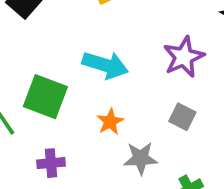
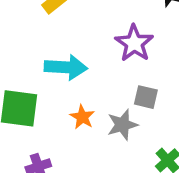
gray star: (141, 158) -> (122, 125), moved

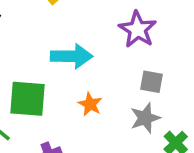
gray star: (122, 125) -> (145, 118), moved

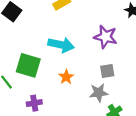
purple star: (138, 29) -> (105, 37), turned -30
gray square: (151, 82) -> (107, 71), turned -32

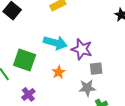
purple star: (105, 37) -> (82, 49), moved
purple cross: (34, 103) -> (28, 94), turned -32

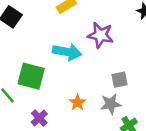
purple star: (82, 49) -> (100, 35), moved
orange star: (59, 72) -> (77, 102), moved

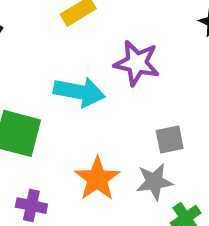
orange star: (77, 102) -> (97, 179), size x1.5
purple cross: (39, 118) -> (31, 206), turned -35

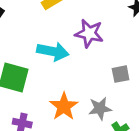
gray square: (170, 140) -> (121, 74), moved

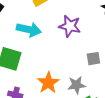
cyan arrow: (53, 51) -> (29, 29), moved

